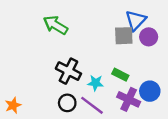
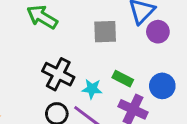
gray square: (124, 36) -> (105, 32), moved
blue circle: (150, 91) -> (162, 86), moved

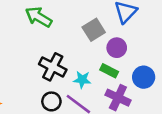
gray square: (105, 32) -> (94, 30), turned -30
purple circle: (158, 32) -> (117, 48), moved

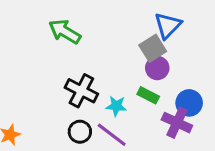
gray square: (94, 30) -> (153, 48), moved
purple cross: (118, 98) -> (177, 123), moved

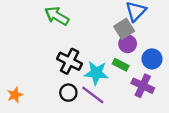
blue circle: (189, 103) -> (152, 59), moved
cyan star: (116, 106) -> (96, 73), size x1.5

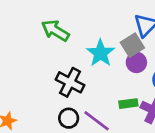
green rectangle: (121, 65) -> (128, 104), moved, turned -35
cyan star: (96, 73) -> (101, 53), moved, turned 30

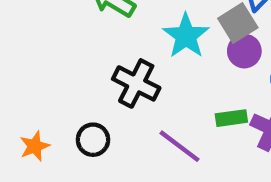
black circle: (69, 118) -> (93, 140), moved

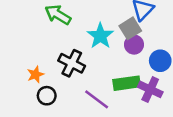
green rectangle: (231, 118) -> (127, 83), size x1.5
orange star: (35, 146) -> (35, 74), moved

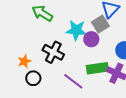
cyan star: (100, 36) -> (76, 30), turned -30
purple circle: (134, 45) -> (91, 39), moved

